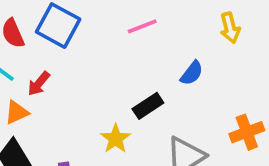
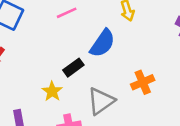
blue semicircle: (192, 73) -> (103, 43), size x1.6

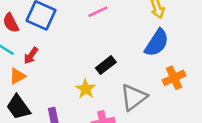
blue semicircle: (103, 43) -> (157, 43), moved

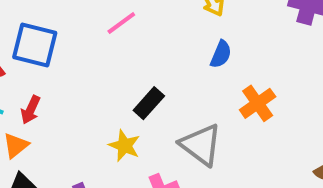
blue semicircle: (157, 43) -> (221, 54), size x0.6
gray triangle: (134, 97) -> (201, 145), turned -36

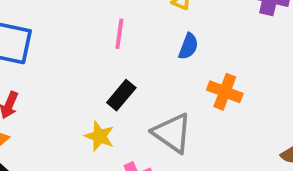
pink line: (121, 23) -> (119, 34), moved, turned -44
orange cross: (258, 103) -> (225, 92), turned -32

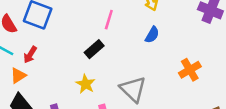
orange cross: (225, 92) -> (190, 70), moved, turned 30
black rectangle: (121, 95) -> (94, 49), moved

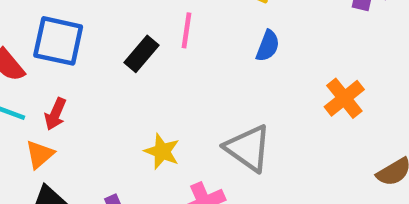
black rectangle: (94, 49) -> (141, 54), moved

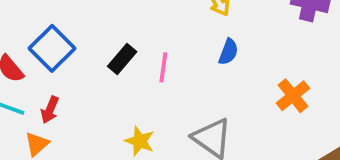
pink line: (186, 30) -> (163, 67), moved
blue square: (58, 41) -> (52, 48), turned 33

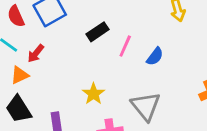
blue semicircle: (228, 52) -> (155, 56), moved

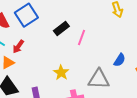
blue semicircle: (155, 56) -> (120, 60), moved
gray triangle: (146, 106) -> (99, 79), turned -45

